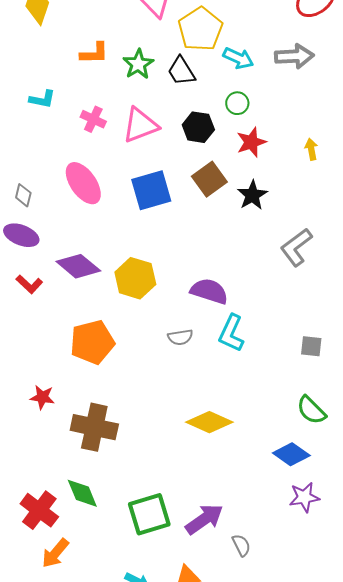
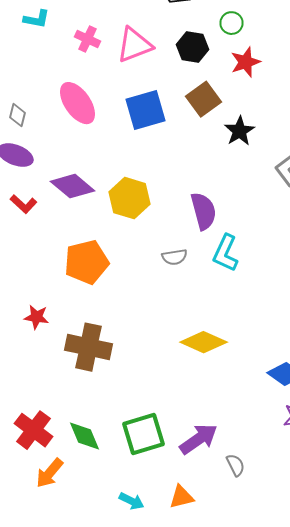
black star: (252, 195) -> (240, 131), moved
purple semicircle: (209, 291) -> (204, 211), turned 57
green diamond: (82, 493) -> (84, 436), moved

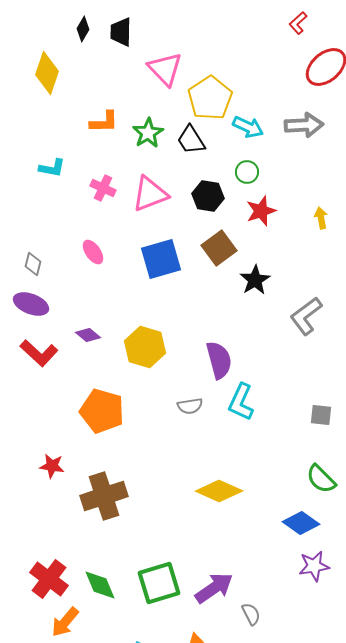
pink ellipse: (78, 103) -> (93, 252), size x0.6
purple diamond: (72, 186) -> (88, 335), size x0.6
red L-shape: (24, 204) -> (39, 353), size x1.4
orange pentagon: (86, 262) -> (102, 411), turned 30
brown cross: (88, 347) -> (104, 496), turned -30

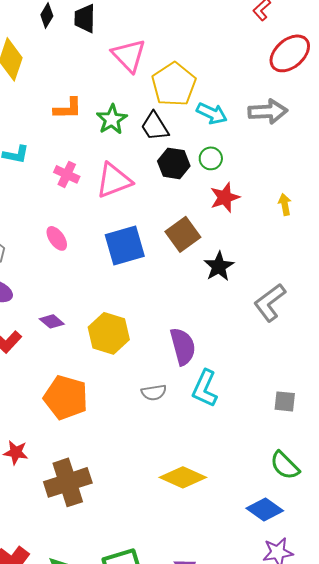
black hexagon: (208, 196) -> (174, 163), moved

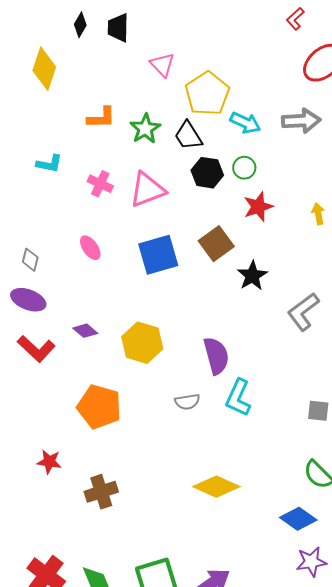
pink triangle: (129, 55) -> (162, 65), size x0.7
brown cross: (68, 482) -> (101, 492), size x0.7

